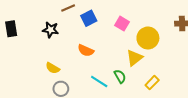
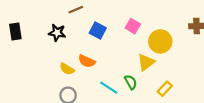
blue square: (89, 18) -> (98, 30), moved, turned -35
orange semicircle: (86, 50) -> (87, 61), moved
yellow semicircle: (53, 68) -> (67, 69), moved

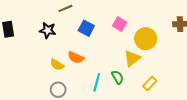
cyan line: (109, 88) -> (97, 82), turned 72

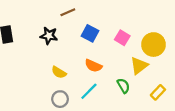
pink square: (120, 24) -> (122, 38), moved
orange semicircle: (76, 57) -> (93, 66), moved
cyan line: (97, 82) -> (89, 91), moved, turned 30

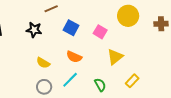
yellow circle: (153, 45) -> (128, 16), moved
green semicircle: (123, 86) -> (100, 85), moved

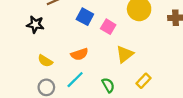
blue square: (71, 28) -> (85, 17), moved
orange semicircle: (74, 57) -> (79, 54), turned -42

